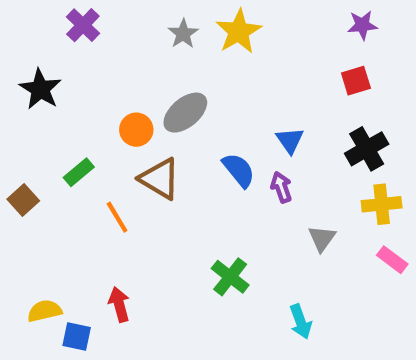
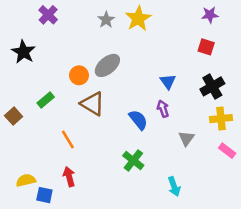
red square: (356, 81) -> (206, 47), turned 35
blue semicircle: (239, 170) -> (138, 120), moved
orange line: (117, 217) -> (68, 140), moved

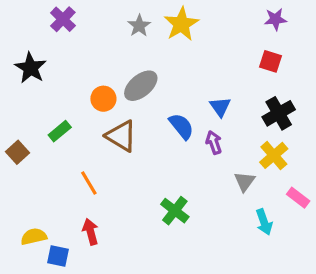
yellow cross: (221, 119) -> (274, 155), moved, turned -35
blue semicircle: (138, 120) -> (181, 126), moved
cyan arrow: (174, 186) -> (264, 222), moved

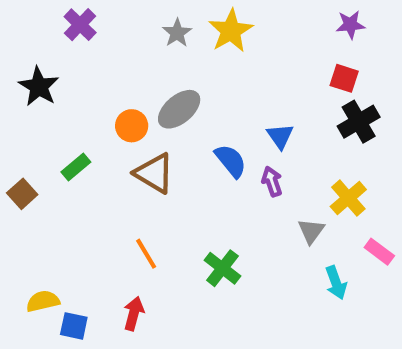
black cross: (279, 113) -> (359, 122), moved
orange line: (89, 183) -> (146, 254), moved
red arrow: (90, 232) -> (134, 314), moved, turned 30

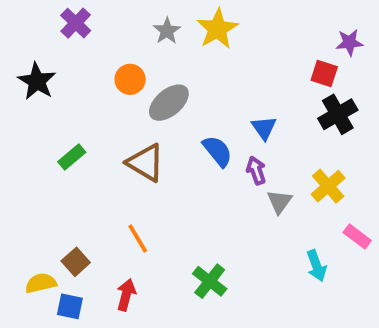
purple star: (350, 25) -> (349, 42), moved
orange circle: (132, 126) -> (130, 79), moved
brown square: (22, 194) -> (76, 262), moved
gray triangle: (311, 231) -> (280, 202), moved
green cross: (222, 268) -> (210, 281), moved

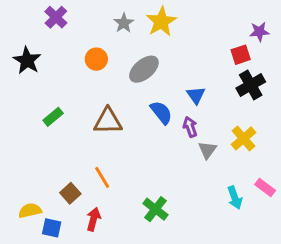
red square: (324, 74) -> (241, 55), turned -36
gray ellipse: (169, 103) -> (144, 69), moved
brown triangle: (146, 163) -> (108, 121), turned -32
pink rectangle: (357, 237) -> (265, 187), moved
brown square: (76, 262) -> (70, 193), moved

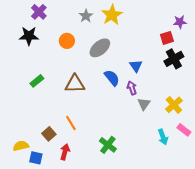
black star: (27, 61) -> (29, 36), moved, turned -30
yellow cross: (243, 138) -> (174, 105), moved

